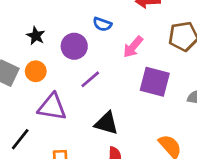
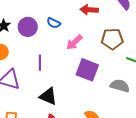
purple circle: (74, 46) -> (28, 27), moved
purple line: (90, 79) -> (40, 63), turned -56

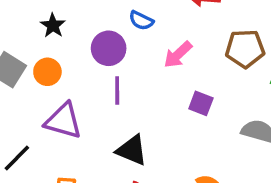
purple circle: (28, 27) -> (109, 48), moved
purple square: (87, 70) -> (201, 103), size x0.6

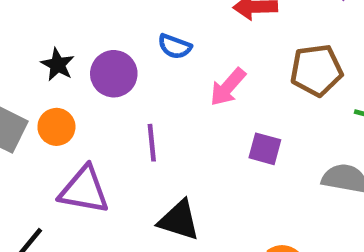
purple circle: (109, 48) -> (114, 74), moved

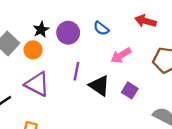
black star: (58, 65) -> (41, 30), moved
black triangle: (179, 220) -> (99, 86), moved

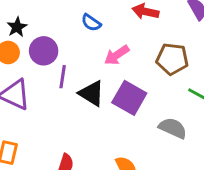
purple circle: (68, 33) -> (44, 51), moved
purple square: (130, 90) -> (129, 98), size x1.6

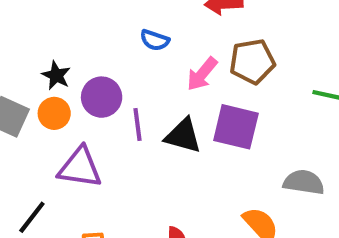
brown pentagon: (172, 59) -> (252, 61), moved
gray semicircle: (173, 128) -> (304, 182), moved

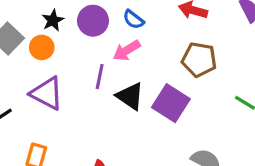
pink arrow: (202, 74) -> (127, 51), moved
purple circle: (102, 97) -> (93, 21), moved

